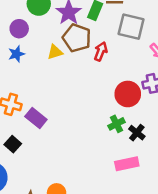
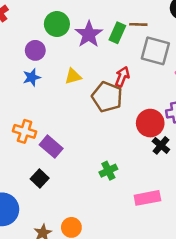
brown pentagon: (77, 38) -> (107, 97), moved
green cross: (116, 124) -> (108, 171), moved
black cross: (137, 133) -> (161, 145), moved
black square: (13, 144) -> (40, 178), moved

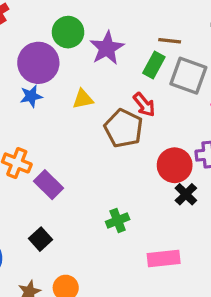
green rectangle: (117, 33) -> (154, 65), moved
purple circle: (35, 50) -> (38, 63), size x1.6
red arrow: (122, 77) -> (144, 105), turned 114
black square: (40, 178) -> (40, 239), moved

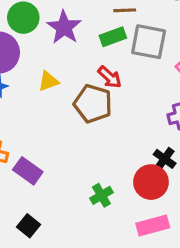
green rectangle: (154, 65) -> (113, 37), turned 50
red circle: (175, 165) -> (151, 182), moved

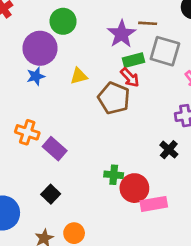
purple star: (64, 27) -> (122, 34), moved
green rectangle: (113, 37) -> (134, 60), moved
red circle: (151, 182) -> (134, 188), moved
green cross: (101, 195) -> (114, 175), turned 30

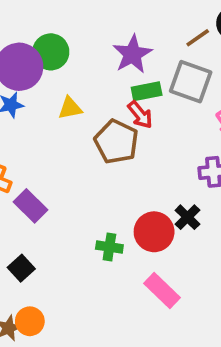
green circle: (63, 21) -> (51, 52), moved
brown line: (148, 23) -> (198, 38), moved, turned -42
red circle: (134, 188) -> (154, 232), moved
pink rectangle: (154, 204) -> (162, 290), turned 50
orange circle: (74, 233) -> (30, 321), moved

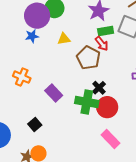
purple rectangle: (31, 206) -> (54, 93), moved
black cross: (187, 217) -> (99, 88), moved
green cross: (109, 247) -> (87, 102), moved, size x1.6

